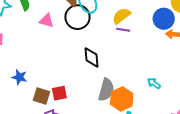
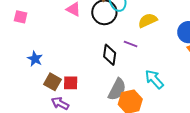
purple line: (123, 30) -> (131, 44), moved
cyan arrow: (154, 83) -> (154, 79), moved, size x1.5

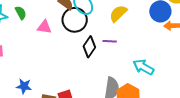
black diamond: (110, 55) -> (89, 47), moved, turned 45

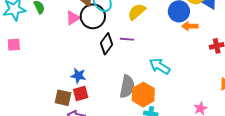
pink triangle: (44, 27) -> (73, 18), moved, turned -42
blue star: (24, 86) -> (78, 76), moved

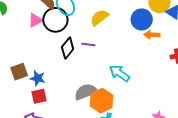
gray semicircle: (127, 87) -> (86, 92), turned -125
brown square: (63, 98) -> (19, 72), moved, turned -36

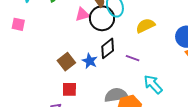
purple line: (88, 44) -> (133, 58), moved
brown square: (19, 72) -> (66, 62), moved, turned -30
blue star: (38, 78) -> (90, 61), moved

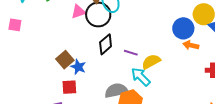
yellow semicircle: (145, 26) -> (151, 62), moved
blue star: (90, 61) -> (78, 67), moved
cyan arrow: (153, 84) -> (141, 77), moved

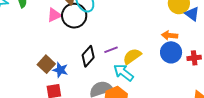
blue circle: (183, 28) -> (171, 52), moved
black diamond: (106, 44) -> (88, 56), moved
purple line: (131, 53) -> (111, 50), turned -32

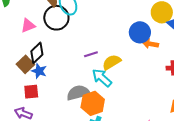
pink triangle: (54, 15) -> (28, 25), moved
blue circle: (171, 52) -> (140, 32), moved
black diamond: (88, 56) -> (37, 53), moved

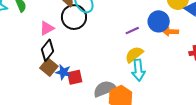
black diamond: (37, 53) -> (48, 50), moved
purple line: (91, 54) -> (132, 31), moved
cyan arrow: (102, 78) -> (138, 70), moved, turned -130
red square: (31, 92) -> (75, 77), moved

